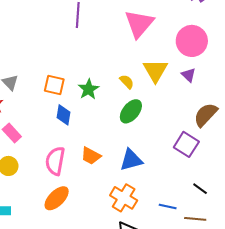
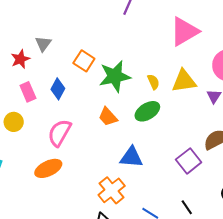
yellow triangle: (155, 71) -> (184, 81), turned 32
green star: (89, 89) -> (115, 76), size x1.5
blue diamond: (64, 115) -> (58, 89), moved
orange trapezoid: (91, 156) -> (108, 117), moved

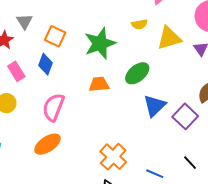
orange square: (84, 61) -> (55, 36), moved
yellow semicircle: (153, 82) -> (139, 24), moved, turned 112
orange trapezoid: (108, 117) -> (99, 84), turned 135
blue triangle: (131, 157) -> (154, 106), moved, turned -40

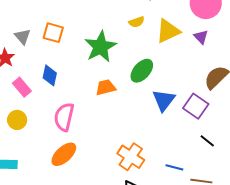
orange square: (55, 36) -> (53, 33), moved
black line: (190, 163) -> (207, 141), moved

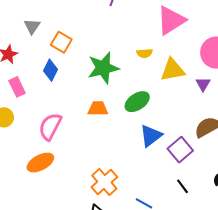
gray triangle: (23, 37) -> (32, 26), moved
blue diamond: (50, 75) -> (51, 70), moved

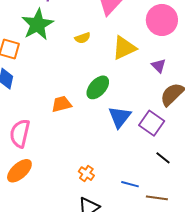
yellow semicircle: (145, 53) -> (83, 38), moved
green star: (103, 68) -> (38, 24), moved
purple triangle: (203, 84) -> (159, 66), moved
orange cross: (104, 182) -> (86, 174), size x0.6

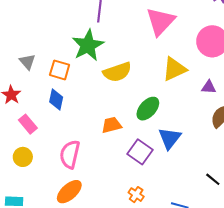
yellow semicircle: (83, 38) -> (117, 72), moved, size x1.8
purple triangle: (159, 66) -> (209, 87), turned -42
purple square: (152, 123) -> (140, 152), moved

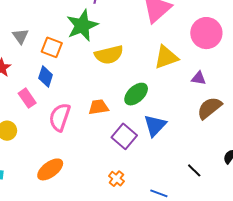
pink rectangle: (28, 124) -> (27, 98), moved
pink semicircle: (70, 154) -> (60, 117), moved

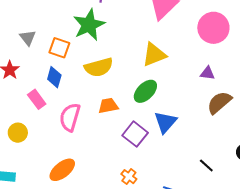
yellow semicircle: (109, 55) -> (99, 67), moved
yellow triangle: (166, 57) -> (154, 55), moved

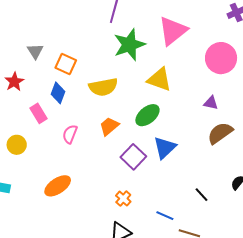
green star: (89, 25) -> (129, 45), moved
yellow triangle: (154, 55) -> (159, 79), turned 36
orange trapezoid: (108, 106) -> (109, 126), turned -35
pink semicircle: (70, 117) -> (70, 134), size x0.7

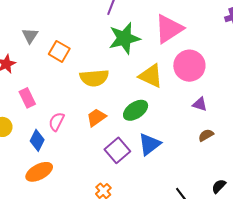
pink circle: (221, 58) -> (189, 66), moved
blue diamond: (58, 93) -> (37, 140), moved
brown semicircle: (220, 133) -> (206, 135), size x0.6

